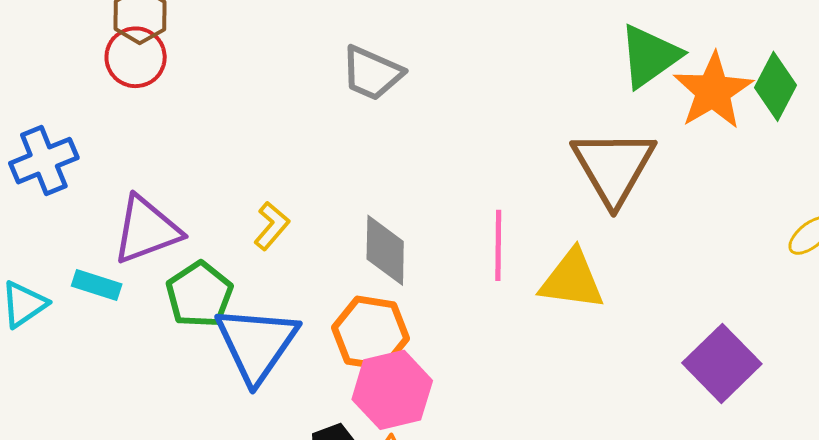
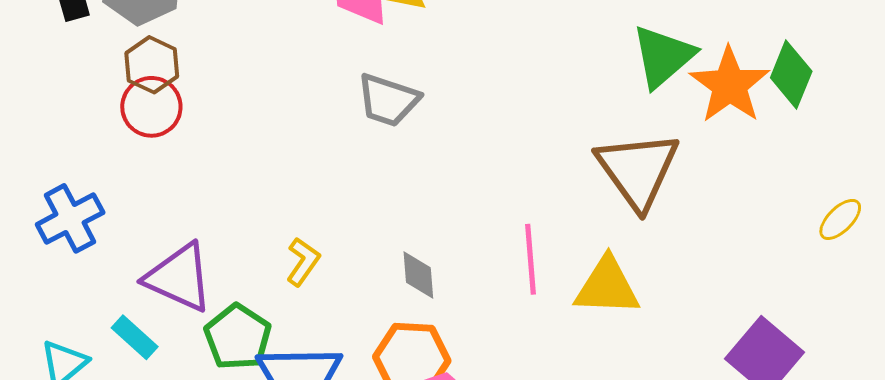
purple triangle: (147, 230) -> (179, 278), turned 50
gray diamond: (385, 250) -> (418, 275), size x0.7
cyan rectangle: (97, 285) -> (135, 337), turned 30

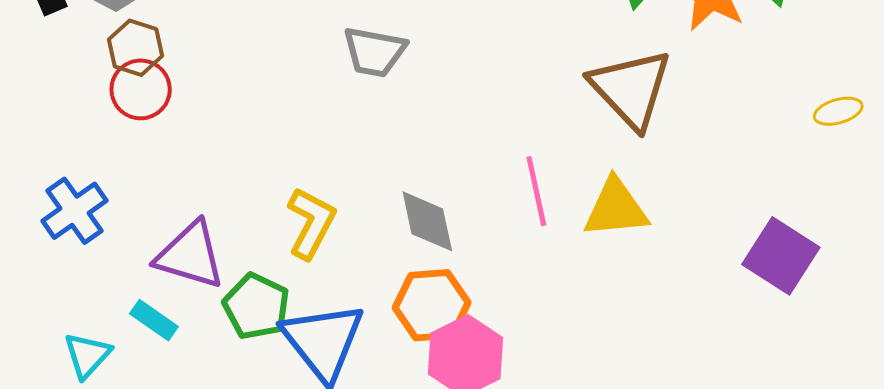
yellow ellipse: (840, 219) -> (838, 111), turned 36
yellow L-shape: (303, 262) -> (311, 223), size x1.5
gray diamond: (418, 275) -> (427, 221), size x1.4

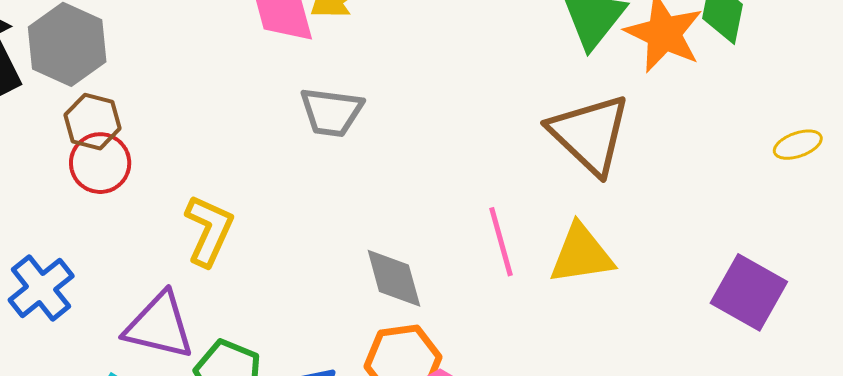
yellow L-shape: (311, 223) -> (209, 230), moved

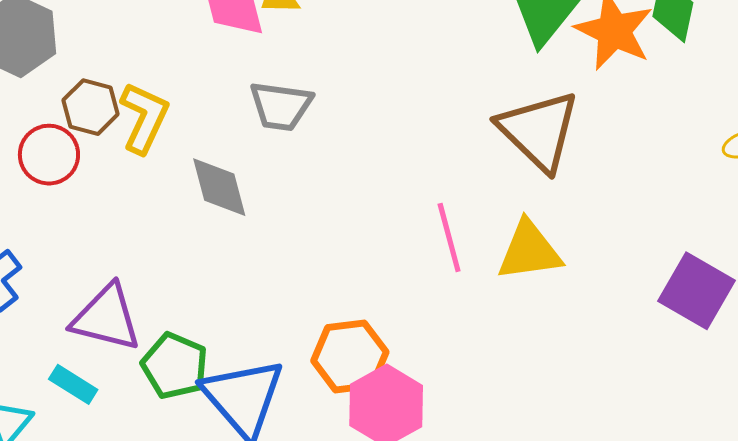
brown hexagon: (93, 122) -> (91, 107), moved
yellow L-shape: (209, 230) -> (144, 118), moved
gray diamond: (394, 278) -> (219, 187), moved

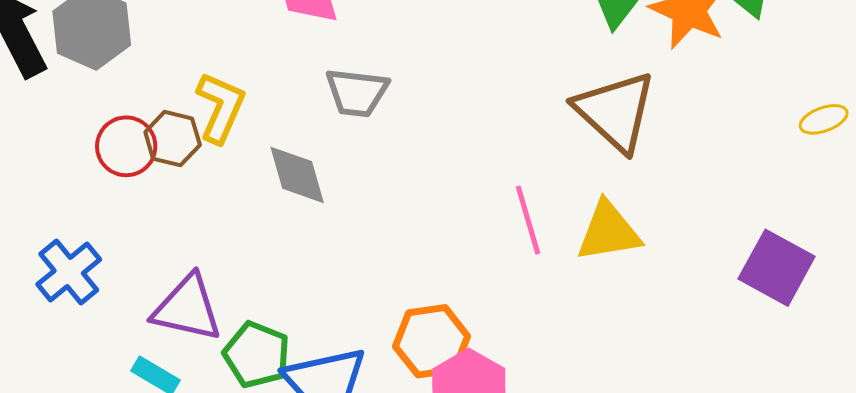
brown hexagon: (91, 107) -> (173, 139), moved

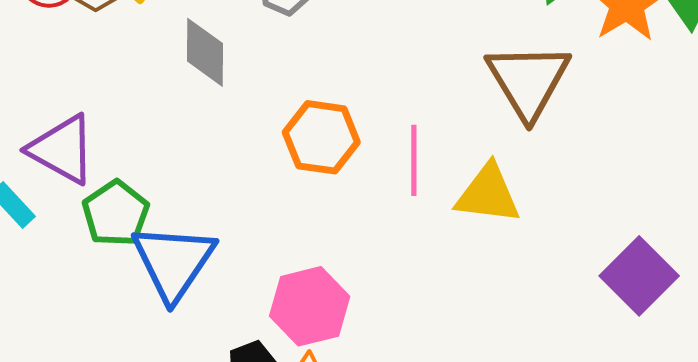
orange hexagon: (432, 341) -> (321, 137), moved

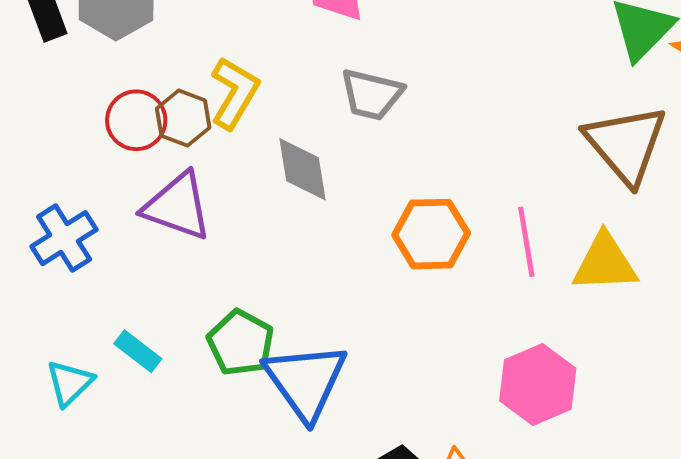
purple triangle: (62, 149) -> (177, 206), moved
pink hexagon: (310, 306) -> (538, 385), moved

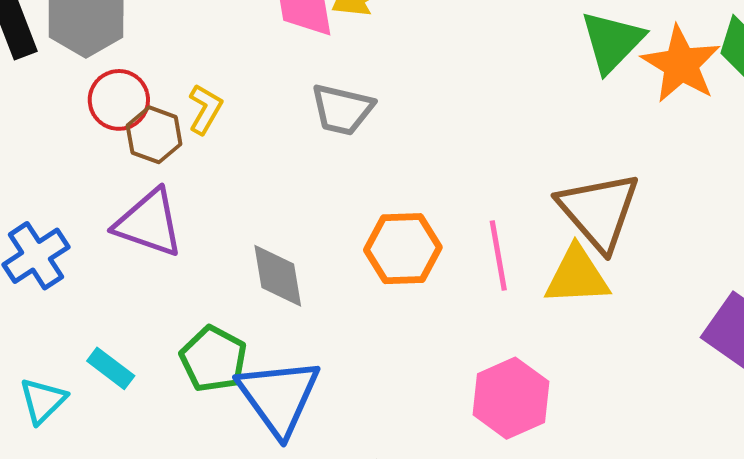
yellow L-shape: (235, 93) -> (205, 109), size x0.7
red circle: (136, 120) -> (119, 100), moved
brown triangle: (626, 144) -> (599, 211), moved
gray diamond: (302, 169) -> (278, 276), moved

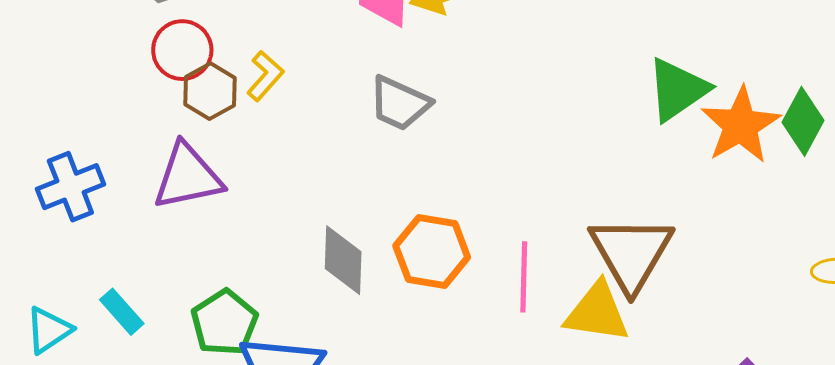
purple triangle: (149, 223) -> (188, 177), turned -42
gray diamond: (278, 276) -> (343, 260), moved

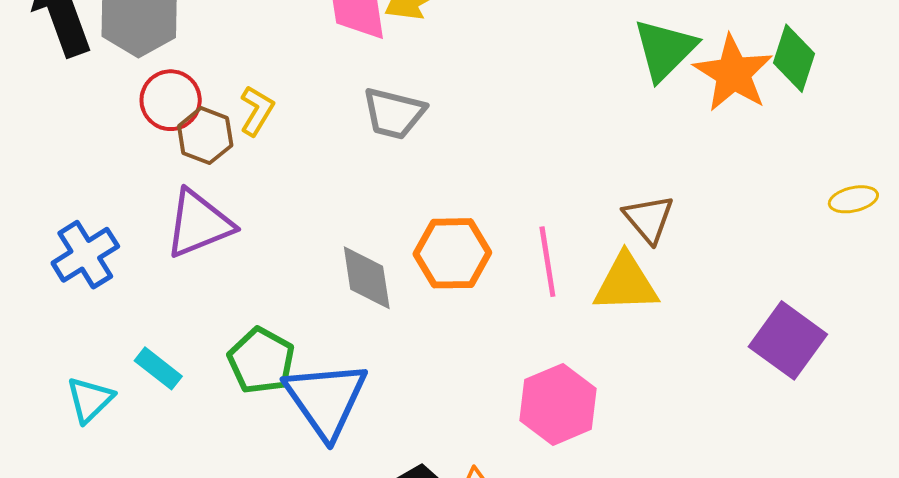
brown triangle: (631, 253) -> (649, 219), size x0.6

